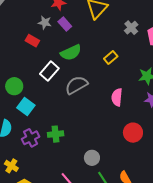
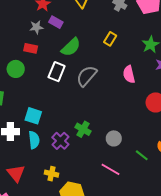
green circle: (14, 86) -> (16, 69), moved
cyan square: (26, 107) -> (33, 116), moved
green cross: (56, 134) -> (83, 129), turned -35
gray circle: (92, 158) -> (114, 138), moved

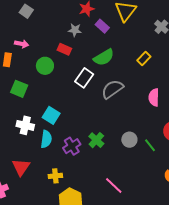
purple rectangle: (56, 22) -> (102, 26), moved
gray circle: (114, 138) -> (129, 140), moved
green line: (142, 155) -> (150, 145), moved
yellow cross: (51, 174) -> (55, 176), turned -32

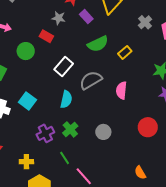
green semicircle: (104, 57) -> (98, 44), moved
pink semicircle: (154, 97) -> (121, 90), moved
cyan semicircle: (46, 139) -> (66, 99), moved
green line: (150, 145) -> (65, 158), moved

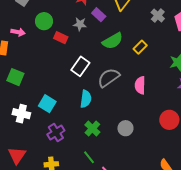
gray star: (59, 18) -> (80, 24), moved
green circle: (26, 51) -> (44, 21), moved
purple cross: (45, 133) -> (56, 133), moved

